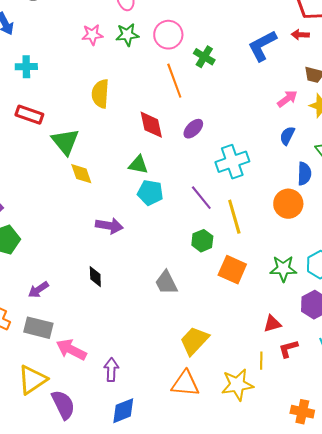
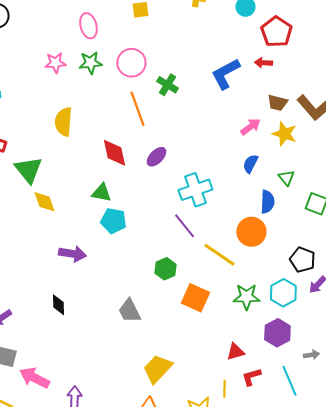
purple line: (201, 198) -> (184, 226), moved
yellow line: (234, 217) -> (219, 255), moved, turned -40

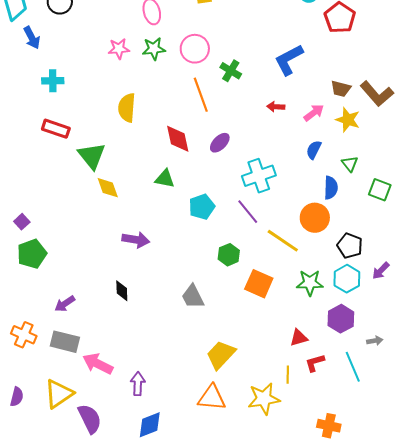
red arrow: (263, 63) -> (276, 107), moved
cyan pentagon: (113, 221) -> (202, 207), moved, turned -30
black pentagon: (302, 260) -> (350, 246), moved

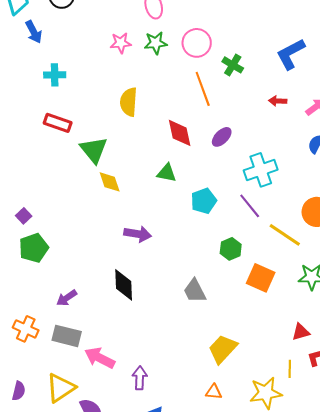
black diamond: (122, 291) -> (124, 285), size x1.5
orange triangle: (212, 398) -> (214, 392), size x0.6

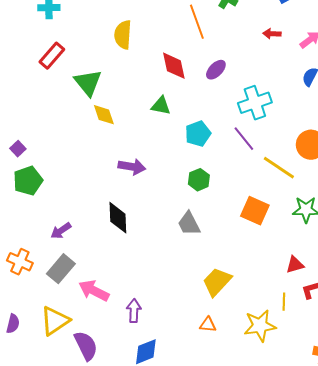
red rectangle: (58, 123) -> (52, 56), turned -68
green hexagon: (231, 249) -> (199, 180), moved
gray rectangle: (67, 336) -> (61, 269), turned -64

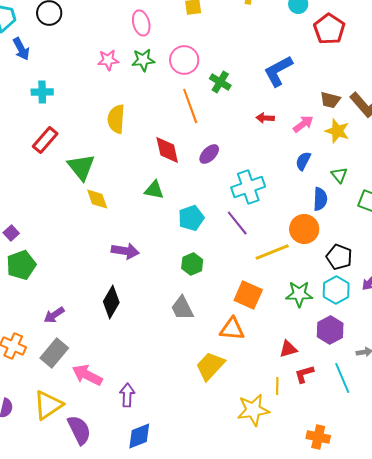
yellow line: (279, 168) -> (272, 252), turned -56
black diamond: (118, 218) -> (111, 302), turned 32
orange triangle: (208, 325) -> (232, 329), moved, size x1.5

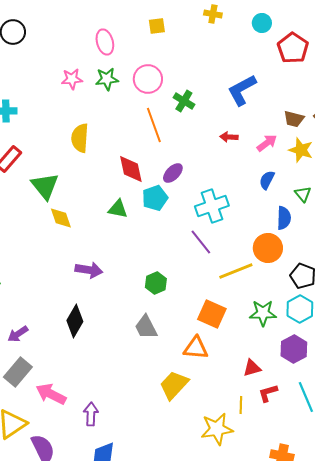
cyan pentagon: (191, 218) -> (155, 198), moved

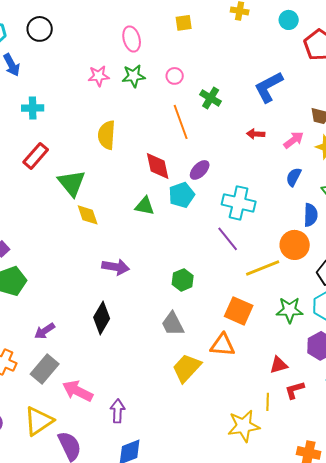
pink circle: (148, 79) -> (175, 76), size x0.6
cyan cross: (212, 206) -> (239, 203), turned 32
yellow trapezoid: (174, 385) -> (187, 368), moved

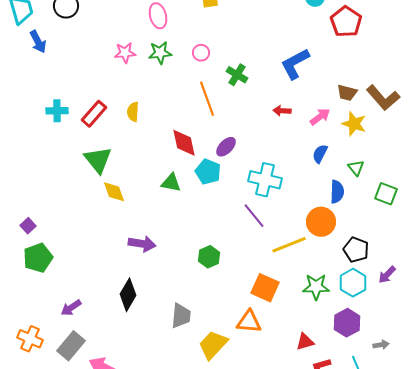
cyan cross: (33, 108) -> (57, 111), moved
yellow semicircle: (107, 135) -> (133, 112), size x0.7
red rectangle: (36, 156) -> (94, 114), moved
cyan pentagon: (182, 195) -> (208, 172), turned -30
gray trapezoid: (173, 324) -> (181, 316), moved, turned -148

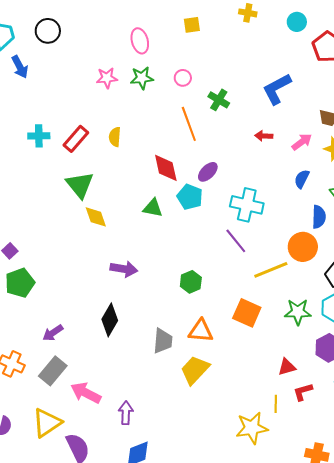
orange triangle: (249, 322) -> (201, 331), moved

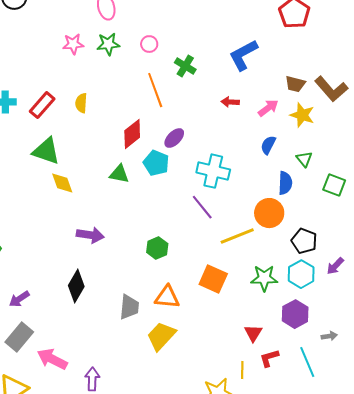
red diamond: (166, 168) -> (132, 134), turned 64
green triangle: (80, 185) -> (46, 151), turned -32
red triangle: (287, 367) -> (253, 333), turned -42

